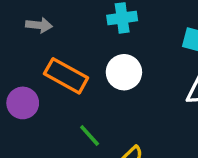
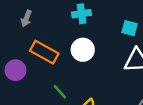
gray arrow: (39, 25) -> (26, 19), turned 105

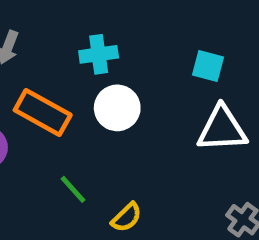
cyan cross: (82, 14) -> (99, 54), moved

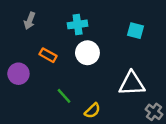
orange rectangle: (43, 113) -> (48, 55), size x0.6
white triangle: (222, 129) -> (132, 84), moved

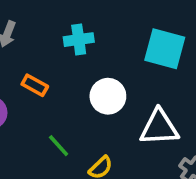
cyan square: (136, 31) -> (165, 49), size x1.6
white circle: (87, 53) -> (108, 96), moved

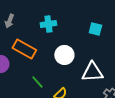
cyan square: (165, 49) -> (95, 29), size x0.6
orange rectangle: (35, 85) -> (24, 49), size x1.6

